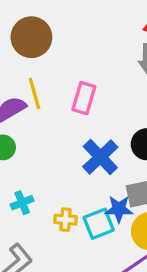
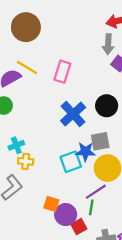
yellow line: (34, 93) -> (27, 67), turned -45
yellow cross: (66, 220) -> (26, 161), moved

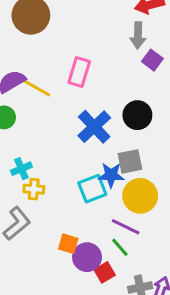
yellow line: (27, 67) -> (37, 88), moved
purple line: (96, 192) -> (126, 227), turned 60
green line: (91, 207) -> (120, 247), turned -49

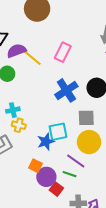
blue star: (111, 175) -> (46, 142), moved, turned -30
green line: (120, 247) -> (70, 174), turned -40
red square: (105, 272) -> (56, 189), turned -32

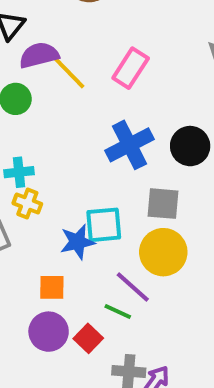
orange square: (35, 166) -> (52, 287), turned -32
purple circle: (46, 177) -> (49, 332), moved

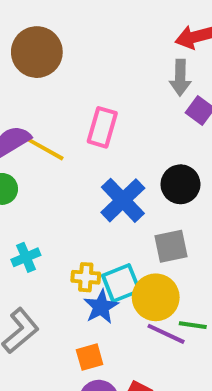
yellow cross: (27, 204) -> (86, 277), moved
yellow circle: (163, 252) -> (156, 297), moved
green line: (118, 311) -> (193, 325), moved

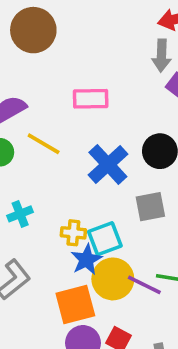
pink rectangle: (102, 127) -> (91, 99), turned 72
yellow line: (46, 149) -> (44, 144), moved
yellow circle: (156, 297) -> (113, 279), moved
orange square: (90, 357) -> (75, 304), size x1.6

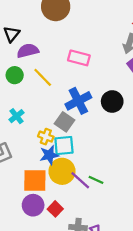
gray square: (150, 207) -> (65, 122), moved, turned 30
cyan cross: (20, 214) -> (17, 116), turned -32

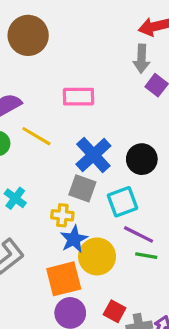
black circle: (112, 102) -> (142, 159), moved
cyan square: (64, 146) -> (123, 202), moved
purple line: (80, 180) -> (138, 234), moved
red square: (55, 209) -> (115, 311), moved

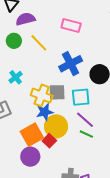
gray square: (82, 188) -> (57, 92), moved, turned -36
yellow cross: (62, 215) -> (42, 95), size x1.5
orange square: (64, 279) -> (32, 135), turned -30
red square: (115, 311) -> (49, 141), moved

